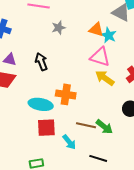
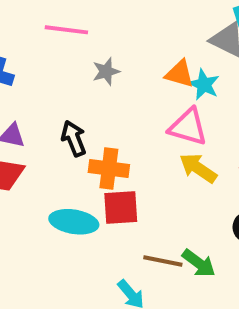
orange cross: (66, 94) -> (109, 168), moved
red square: (46, 128) -> (121, 208), moved

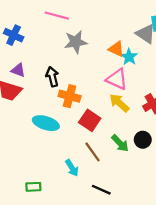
gray star: (106, 71) -> (76, 42), size x1.5
red square: (121, 208) -> (90, 120), moved, turned 30
brown line: (163, 261) -> (92, 152), turned 35
green arrow: (199, 263) -> (120, 143), moved

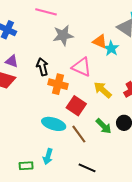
pink triangle: (117, 79) -> (82, 67), moved
cyan ellipse: (46, 123) -> (54, 124), moved
cyan arrow: (72, 168) -> (48, 157), moved, turned 49

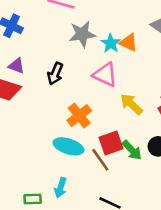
cyan star: (111, 48) -> (111, 43), moved
black arrow: (42, 67) -> (55, 74), turned -144
orange cross: (58, 84) -> (79, 116), moved, turned 36
red square: (76, 106) -> (111, 143), moved, turned 36

